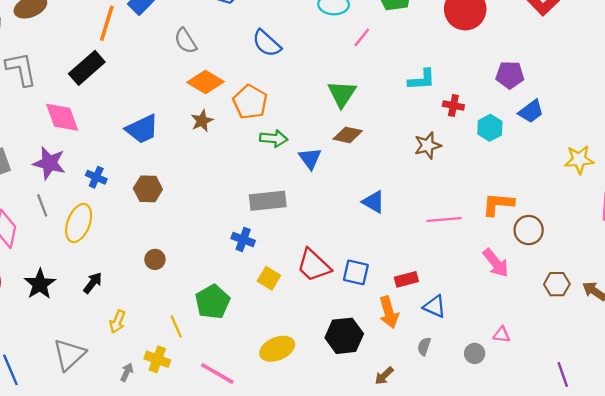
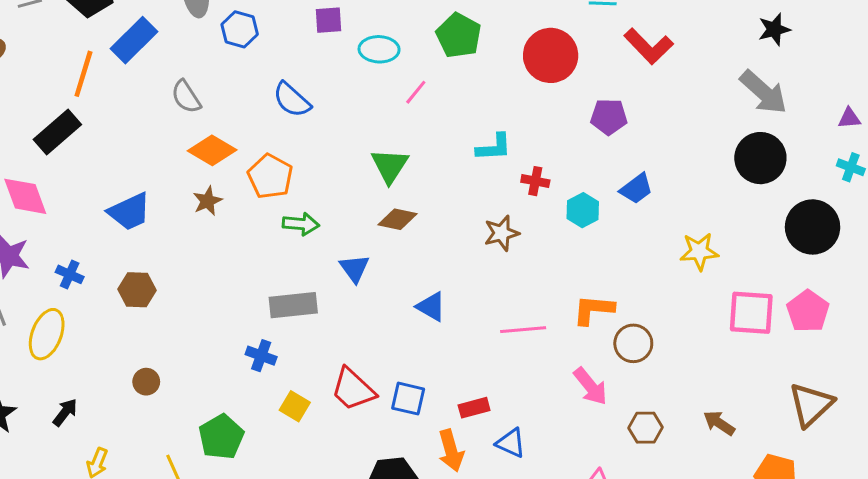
purple pentagon: (510, 75) -> (609, 117), moved
blue triangle: (310, 158) -> (355, 268), moved
brown hexagon: (557, 284) -> (646, 428), moved

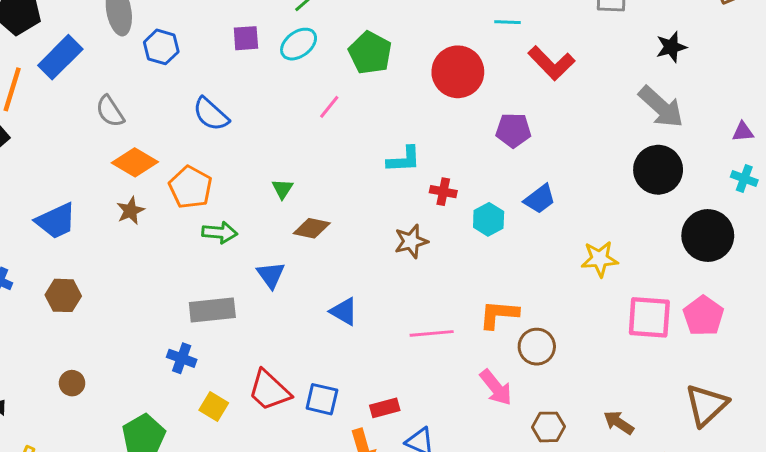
cyan ellipse: (379, 49) -> (299, 44), moved, turned -39
green triangle: (390, 166) -> (282, 189), moved, size x0.6

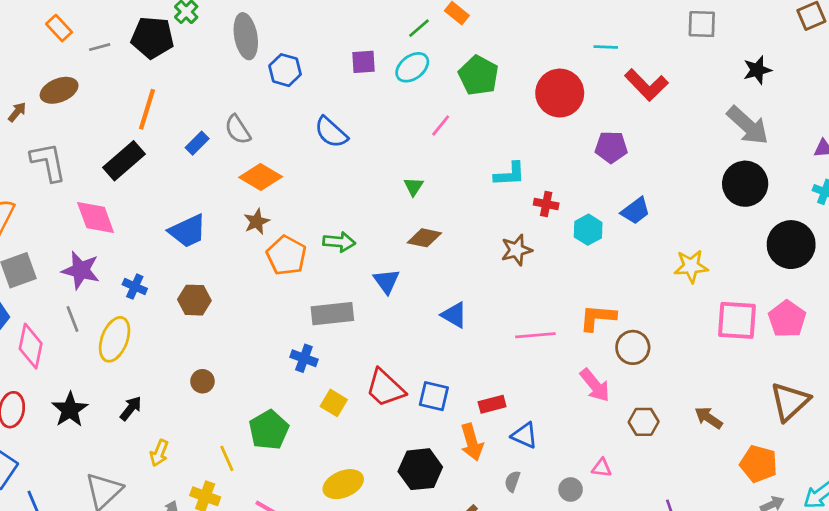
blue rectangle: (60, 57) -> (197, 143), moved, size x0.6
orange pentagon: (190, 187) -> (286, 255), moved
green triangle: (282, 189) -> (414, 186), moved

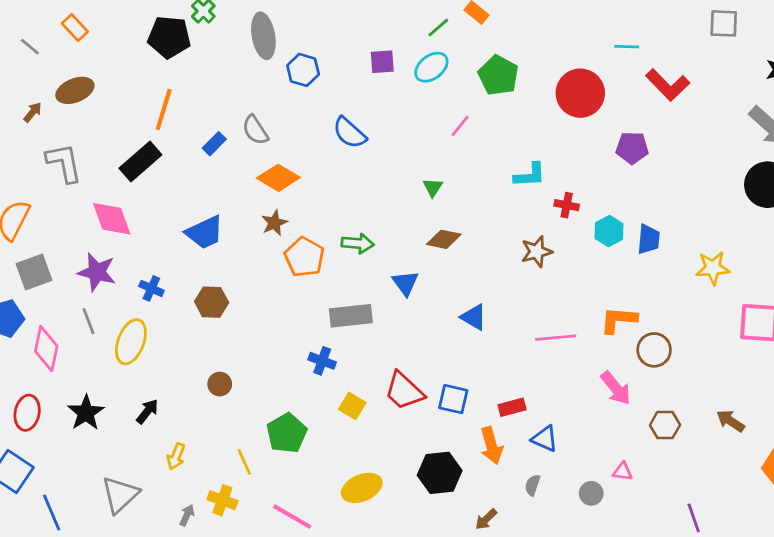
gray line: (100, 47) -> (30, 47), moved, turned 55
blue trapezoid: (636, 211) -> (649, 239), moved, turned -48

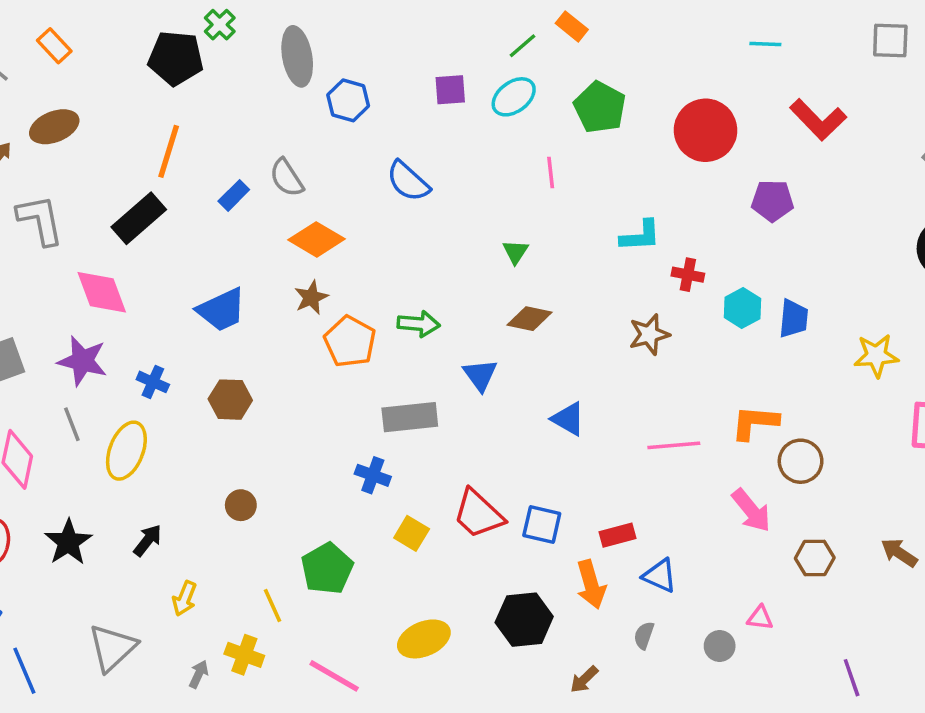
cyan line: (627, 47) -> (765, 44), moved
pink line: (460, 126) -> (551, 173), turned -45

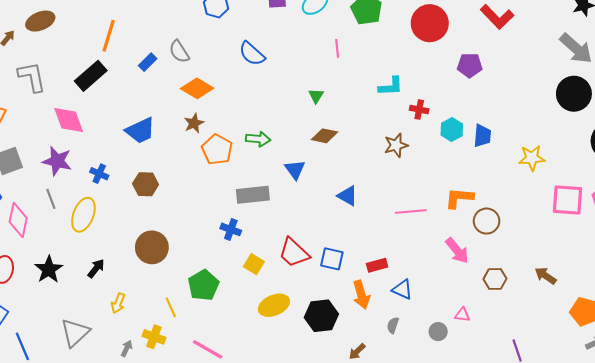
brown circle: (241, 505) -> (152, 247), size x1.8
yellow ellipse: (424, 639) -> (274, 305), moved

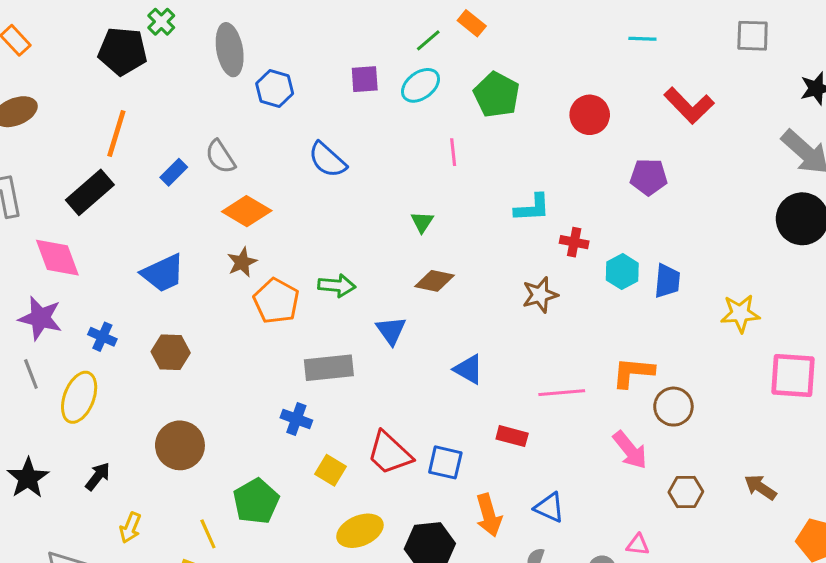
red circle: (430, 23) -> (590, 115), size x0.7
red rectangle: (377, 265) -> (512, 436), moved, turned 30

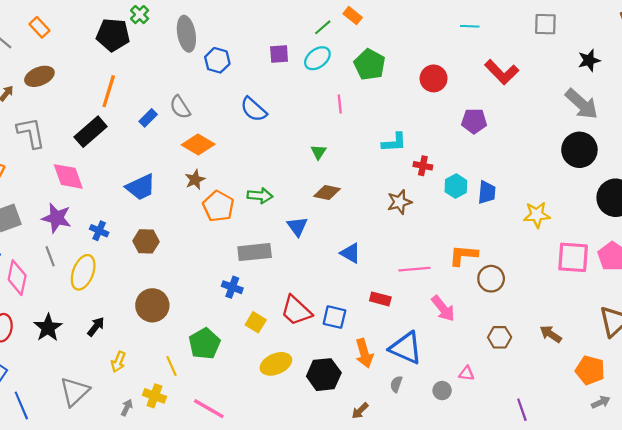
pink arrow: (630, 450) -> (443, 309), moved
blue triangle: (549, 507) -> (406, 348), size x1.6

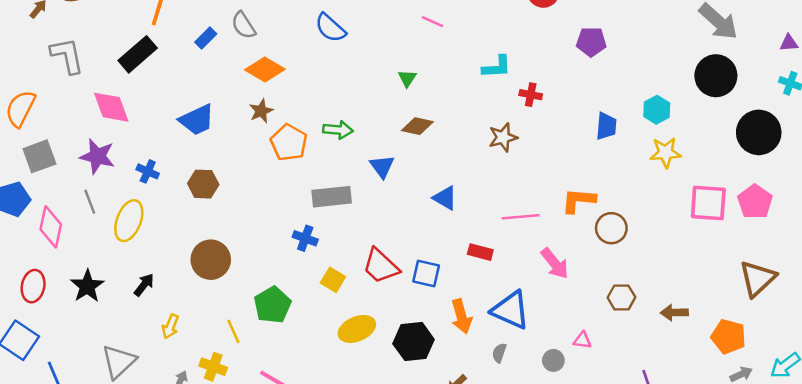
pink line: (340, 104) -> (432, 22), turned -60
cyan hexagon: (456, 186) -> (657, 110), moved
brown arrow: (551, 334) -> (674, 313), moved, turned -35

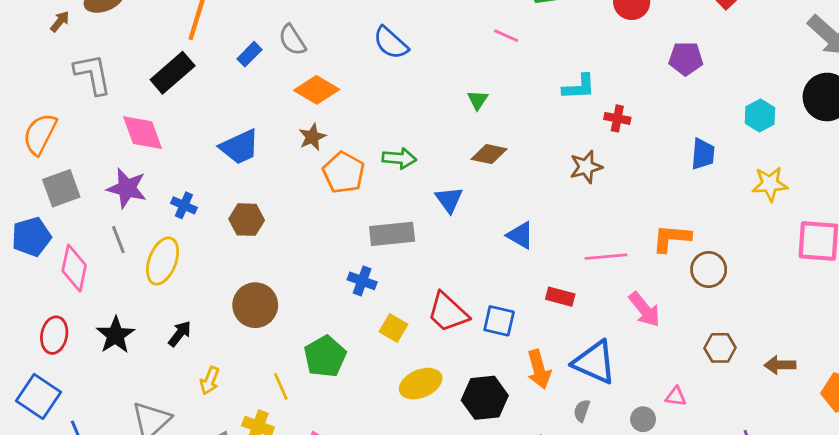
cyan hexagon: (657, 110) -> (760, 116), moved

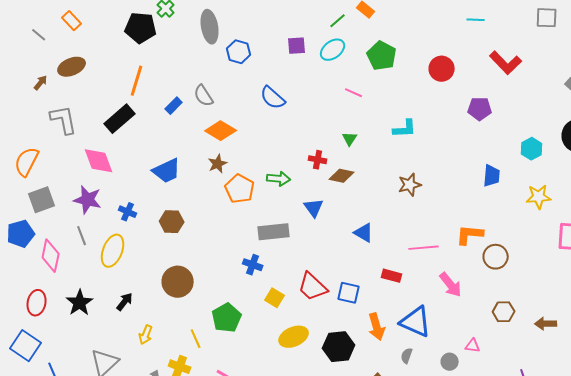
green triangle: (478, 100) -> (350, 139), moved
red cross: (617, 118) -> (318, 160), moved

